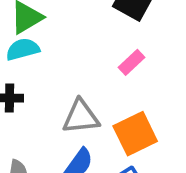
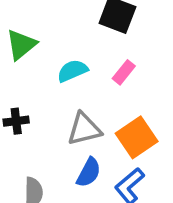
cyan semicircle: (23, 49) -> (72, 71), moved

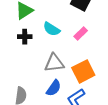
cyan semicircle: (72, 71) -> (52, 29), turned -132
black cross: (16, 121) -> (25, 37), moved

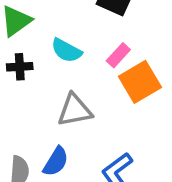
orange square: (83, 71) -> (140, 82), moved
blue semicircle: (54, 88) -> (56, 162), moved

